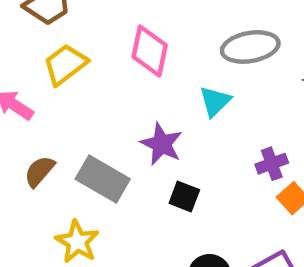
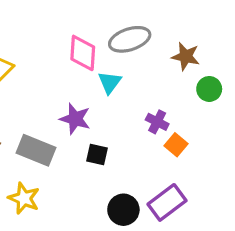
pink diamond: (150, 51) -> (83, 53), moved
purple cross: (272, 164) -> (157, 122), turned -35

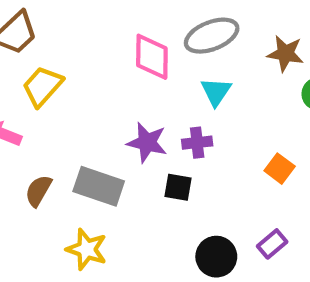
cyan triangle: (110, 82) -> (216, 92), moved
purple cross: (157, 122) -> (197, 143), moved, turned -30
purple rectangle: (167, 202) -> (272, 244), size x0.6

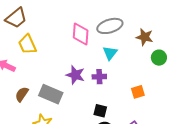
yellow trapezoid: (43, 86) -> (27, 44), turned -70
orange square: (280, 169) -> (138, 92), turned 32
black square: (178, 187) -> (100, 111), moved

